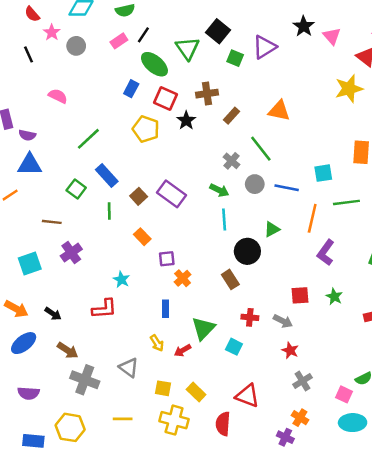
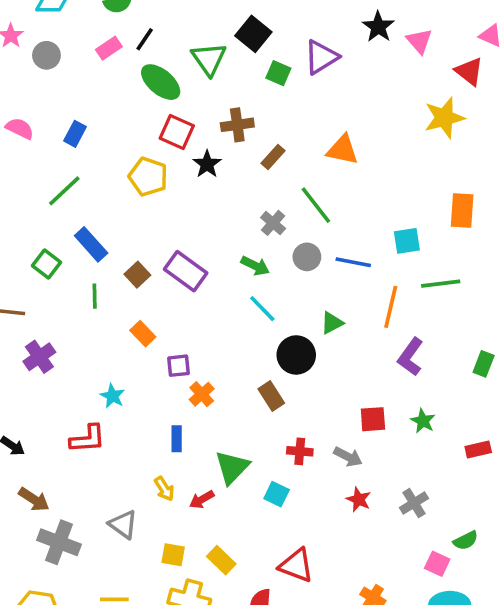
blue rectangle: (131, 89) -> (75, 134), moved
cyan line: (224, 220) -> (262, 309), turned -40
gray cross: (302, 381) -> (414, 503), moved

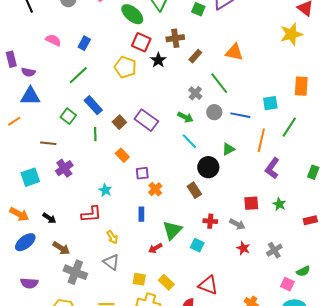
green line: (441, 284) -> (289, 127), turned -50
yellow arrow: (164, 489) -> (112, 237), moved

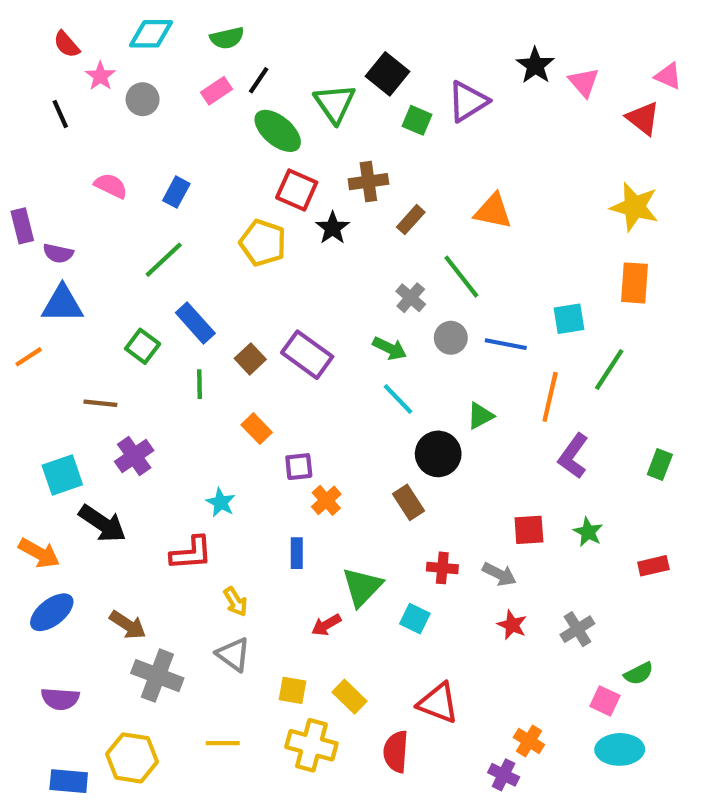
yellow star: (291, 34) -> (634, 207), moved, turned 30
black arrow: (49, 218) -> (102, 524), moved, size x1.6

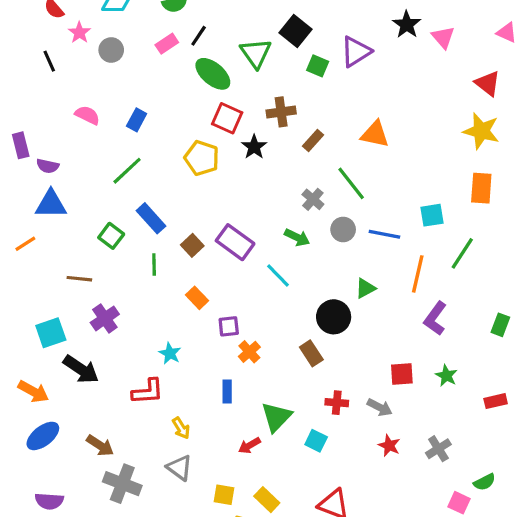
red triangle: (643, 118) -> (488, 83), moved
cyan line: (398, 399) -> (278, 276), moved

